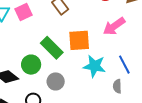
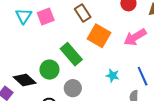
orange square: (79, 40) -> (99, 36), moved, turned 30
cyan star: (94, 66) -> (113, 76), size x0.6

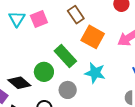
cyan star: (113, 76) -> (95, 73), moved, size x1.5

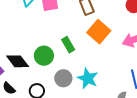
green rectangle: (65, 56) -> (68, 45), size x0.7
cyan star: (95, 73) -> (88, 78), moved

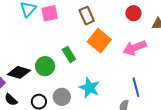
black diamond: (18, 61) -> (19, 72), turned -35
gray circle: (63, 78) -> (62, 97), moved

